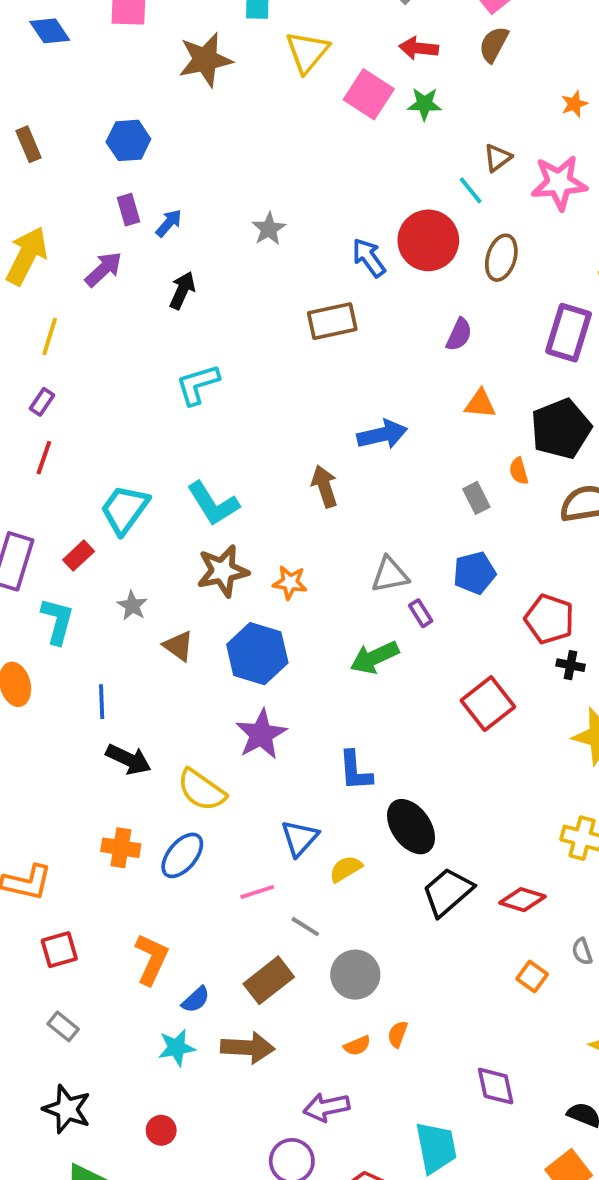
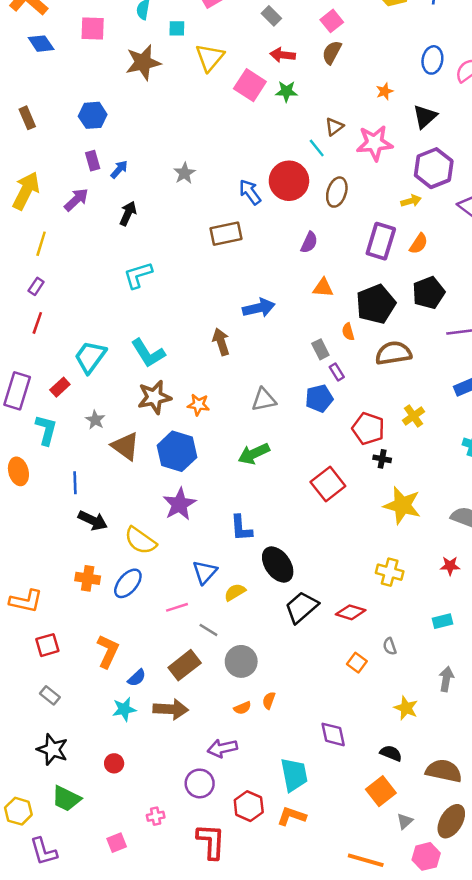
purple rectangle: (421, 613) -> (337, 372), moved
brown triangle: (178, 646) -> (125, 446), size x1.4

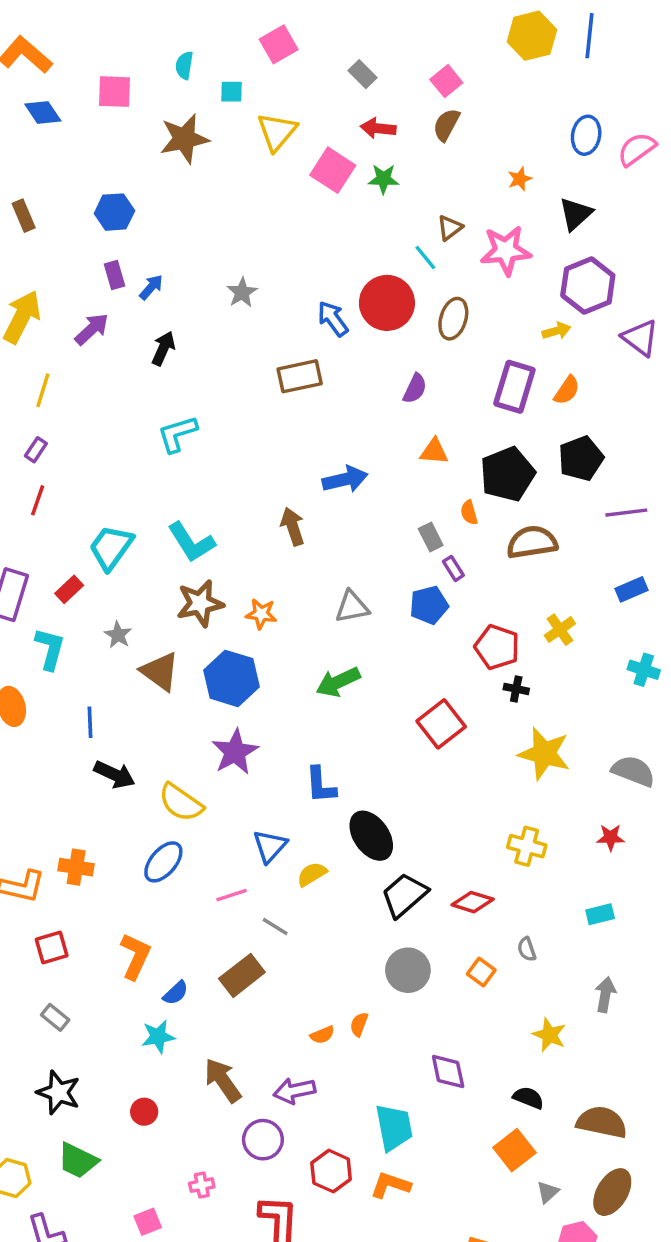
orange cross: (88, 578) -> (76, 867), moved
gray circle: (241, 661) -> (408, 970), moved
brown arrow: (171, 709) -> (223, 1080), moved, turned -128

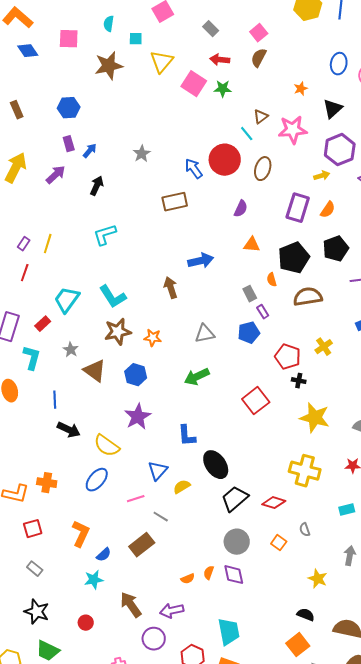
yellow line: (43, 390) -> (48, 244), moved
blue hexagon: (231, 678) -> (136, 375), size x0.7
yellow cross: (527, 846) -> (305, 471), size x1.4
purple diamond: (448, 1072) -> (234, 575), moved

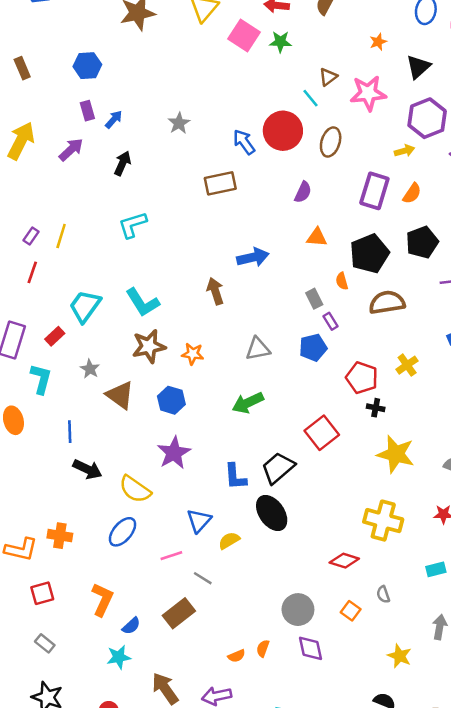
black trapezoid: (235, 499) -> (278, 468), moved
purple diamond: (234, 575) -> (311, 648), moved

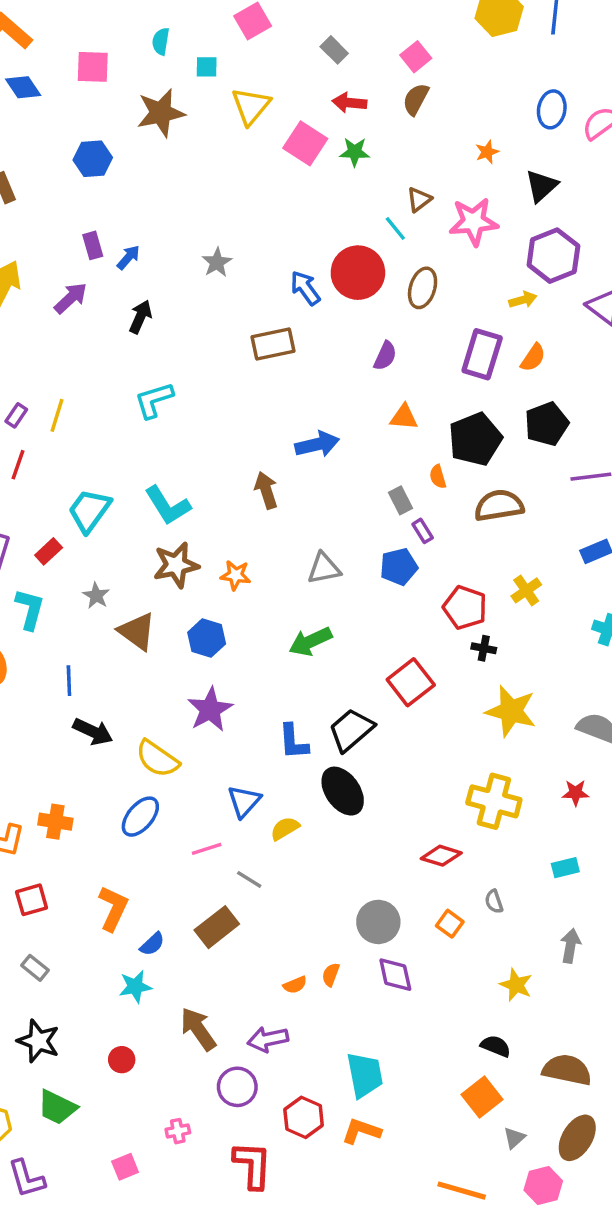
blue hexagon: (87, 66) -> (93, 159), moved

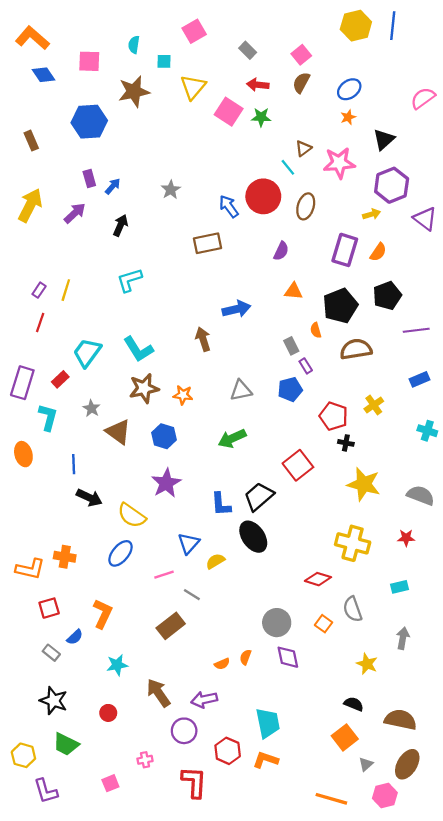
blue ellipse: (552, 109) -> (349, 89), moved, turned 45
blue hexagon: (93, 159) -> (89, 122), size x1.4
gray semicircle: (494, 902) -> (353, 609), size x1.6
blue semicircle: (152, 944) -> (75, 637), moved

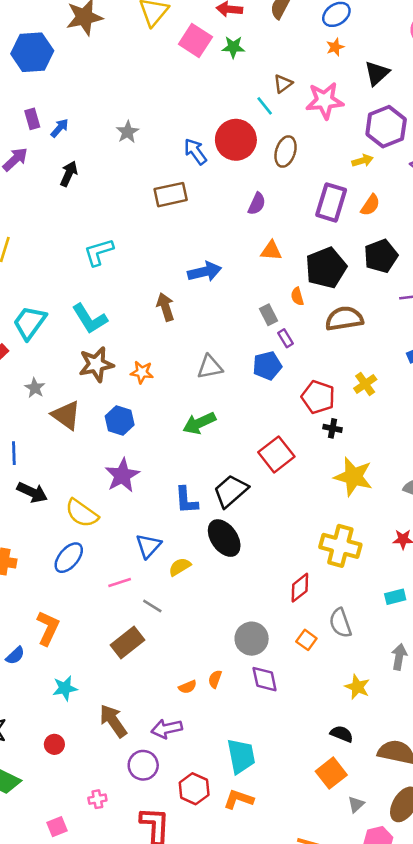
cyan L-shape: (129, 280) -> (99, 252), moved
red diamond: (318, 579) -> (300, 588), turned -55

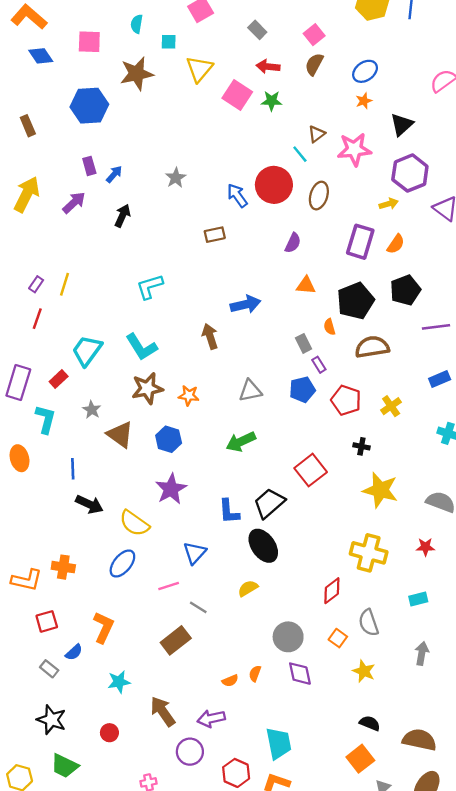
brown rectangle: (171, 195) -> (215, 235), size x0.7
red pentagon: (318, 397) -> (346, 400), moved
yellow semicircle: (180, 567) -> (248, 588), moved
yellow star: (357, 687) -> (364, 671), moved

